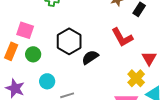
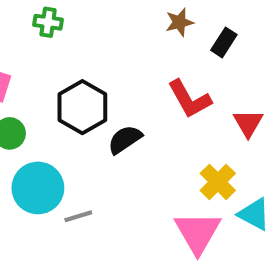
red triangle: (149, 58) -> (248, 123), moved
cyan circle: (47, 81) -> (38, 188), size x1.6

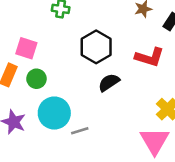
red L-shape: (190, 99) -> (149, 57), turned -44
black hexagon: (82, 107) -> (96, 47), moved

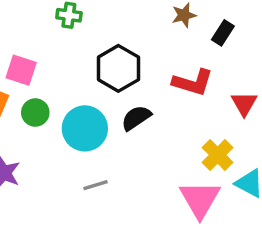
cyan circle: (54, 113) -> (85, 128), moved

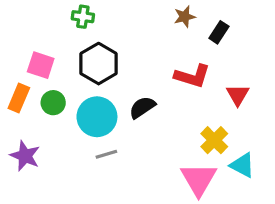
black hexagon: (118, 68) -> (99, 64), moved
gray line: (95, 185) -> (106, 154), moved

